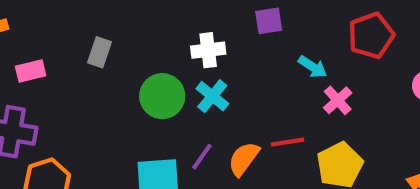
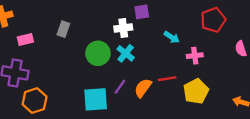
purple square: (269, 21) -> (142, 12), moved
cyan arrow: (313, 67) -> (172, 37), moved
pink cross: (338, 100) -> (195, 56), turned 35

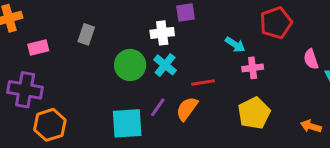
cyan arrow: (172, 37) -> (235, 45), moved
red line: (167, 79) -> (203, 82), moved

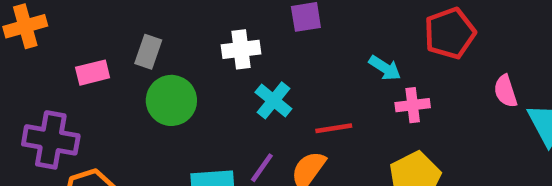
white cross: (162, 33) -> (241, 49), moved
pink rectangle: (38, 47) -> (93, 73), moved
green circle: (130, 65) -> (171, 100), moved

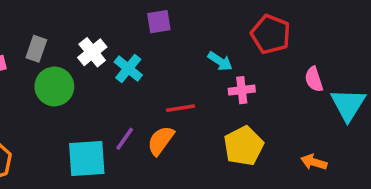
red pentagon: (450, 33) -> (271, 34), turned -30
white cross: (241, 49) -> (92, 52), moved, turned -32
cyan cross: (273, 100) -> (128, 68), moved

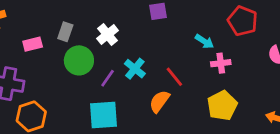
cyan cross: (128, 68) -> (135, 69), moved
red line: (180, 108) -> (174, 77), turned 60
purple line: (125, 139) -> (108, 78), moved

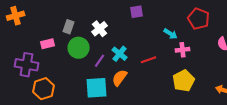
pink rectangle: (33, 44) -> (48, 44), moved
red line: (174, 77) -> (149, 60), turned -70
orange semicircle: (159, 101) -> (120, 78), moved

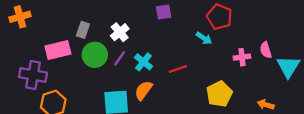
red pentagon: (199, 19) -> (219, 17), moved
pink rectangle: (48, 44) -> (58, 50), size x1.5
pink cross: (183, 50) -> (242, 57), moved
purple line: (100, 61) -> (120, 58), moved

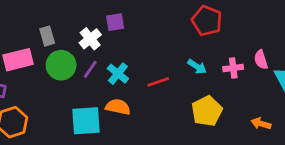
purple square: (164, 12) -> (115, 22), moved
gray rectangle: (83, 30) -> (47, 36), turned -35
cyan arrow: (204, 38) -> (197, 67), moved
orange semicircle: (143, 90) -> (118, 107), turned 66

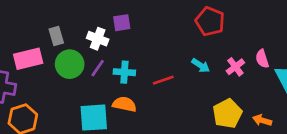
white cross: (90, 39) -> (98, 39), turned -30
pink cross: (233, 68) -> (235, 67), turned -30
cyan cross: (118, 74) -> (124, 72), turned -35
yellow pentagon: (207, 111) -> (227, 114), moved

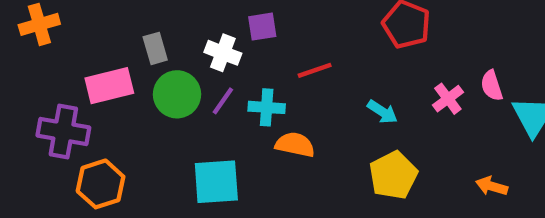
cyan arrow: (201, 65) -> (382, 112), moved
red line: (163, 80) -> (315, 70), moved
orange semicircle: (124, 104) -> (295, 145), moved
yellow pentagon: (227, 114) -> (393, 175), moved

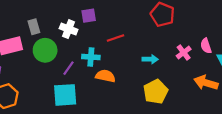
purple line: (223, 101) -> (69, 68), moved
cyan arrow: (382, 112) -> (150, 59), turned -32
orange arrow: (492, 186) -> (206, 83), moved, size x1.5

